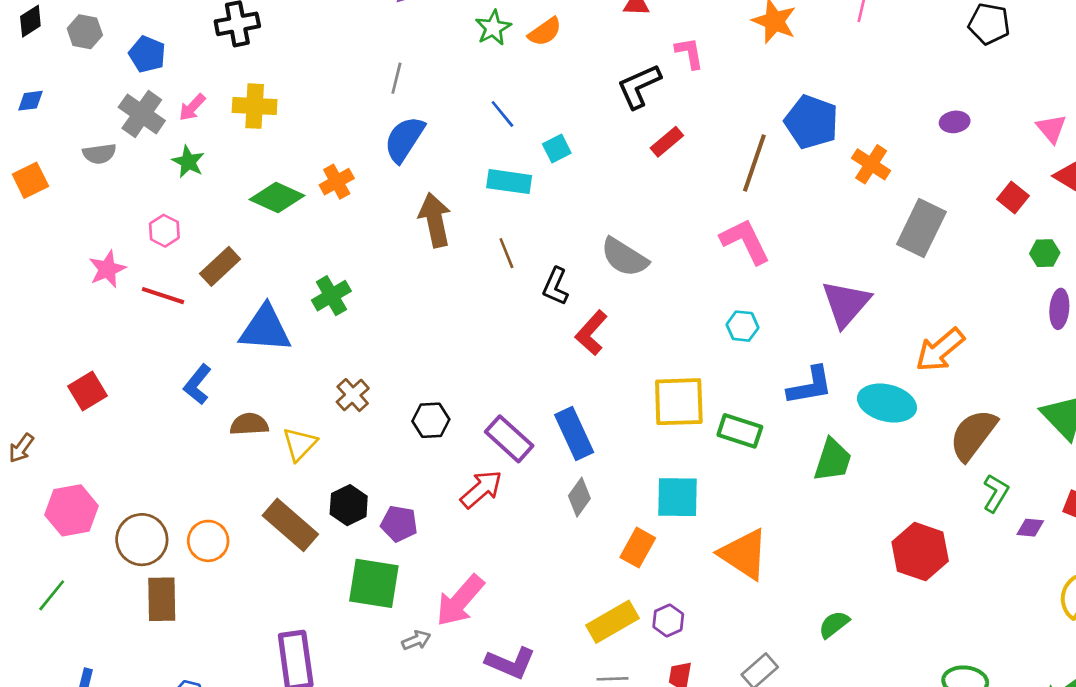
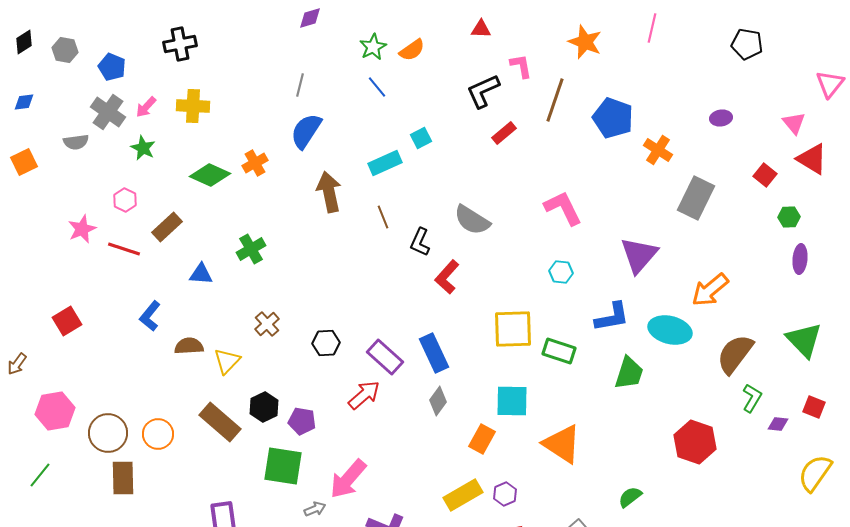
blue line: (502, 114) -> (377, 87), moved
brown line: (754, 163) -> (555, 100), moved
cyan rectangle: (509, 182) -> (385, 163), turned -32
blue triangle: (265, 329) -> (201, 274), size x0.6

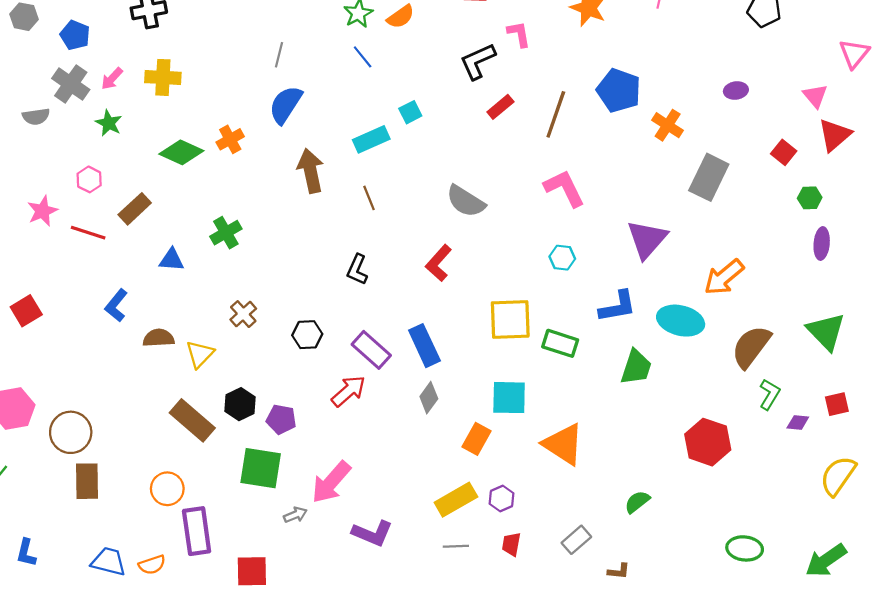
brown line: (555, 100) -> (556, 114), moved
red triangle: (812, 159) -> (835, 135), turned 48
black L-shape: (420, 242) -> (357, 270), moved
red square: (814, 407) -> (837, 404), turned -35
orange circle: (158, 434) -> (167, 489), moved

